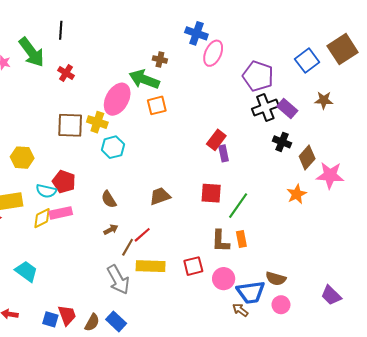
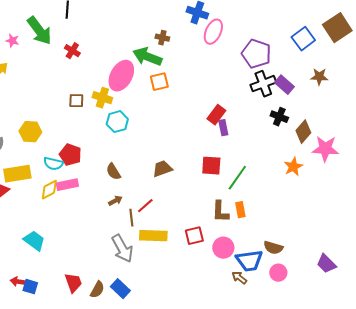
brown square: (70, 125) -> (76, 101), size x0.6
brown line: (128, 247) -> (131, 218), turned -36
blue square: (50, 319) -> (30, 287), moved

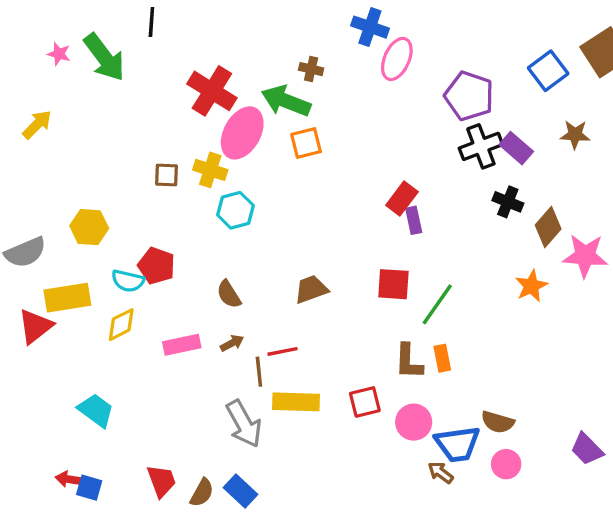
pink star: (12, 41) -> (59, 54), moved
red cross: (72, 51) -> (212, 91), moved, size x1.8
pink rectangle: (67, 185) -> (182, 345), moved
red line: (145, 206) -> (283, 351), turned 30

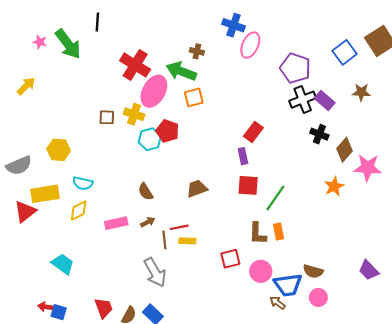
purple rectangle: (414, 220) -> (243, 156), moved
red pentagon: (156, 266) -> (168, 131), moved
yellow rectangle: (296, 402) -> (187, 241), moved, size x0.6
purple trapezoid: (587, 449) -> (369, 270), moved

